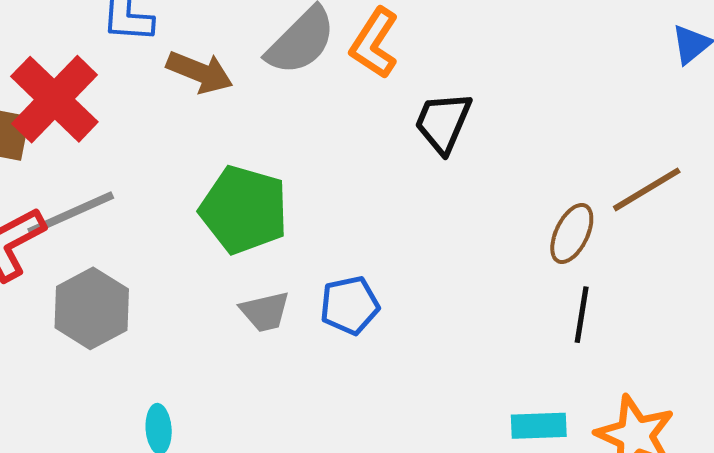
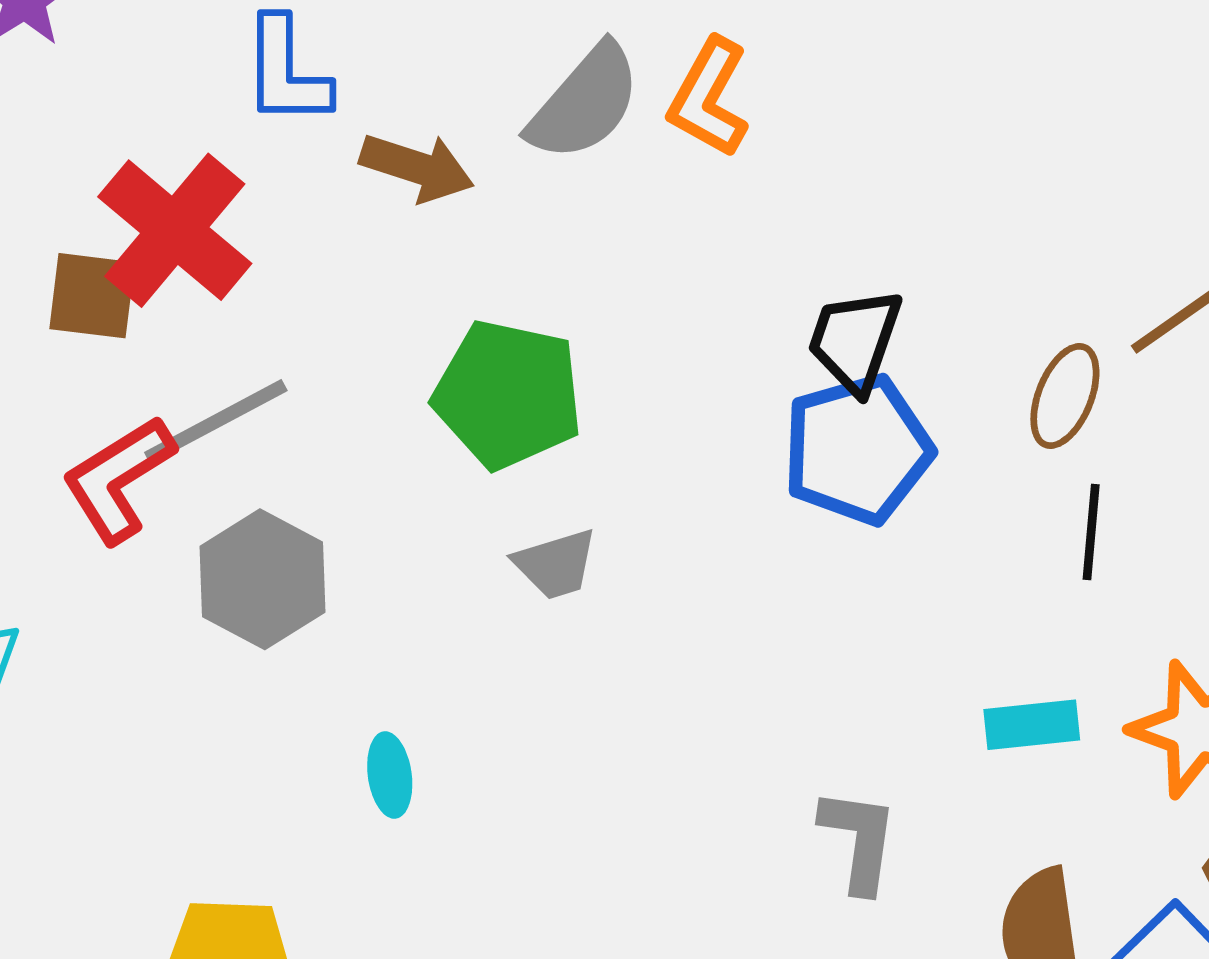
black trapezoid: (443, 122) -> (855, 341), moved
blue pentagon: (350, 305) -> (857, 449), moved, size x1.5

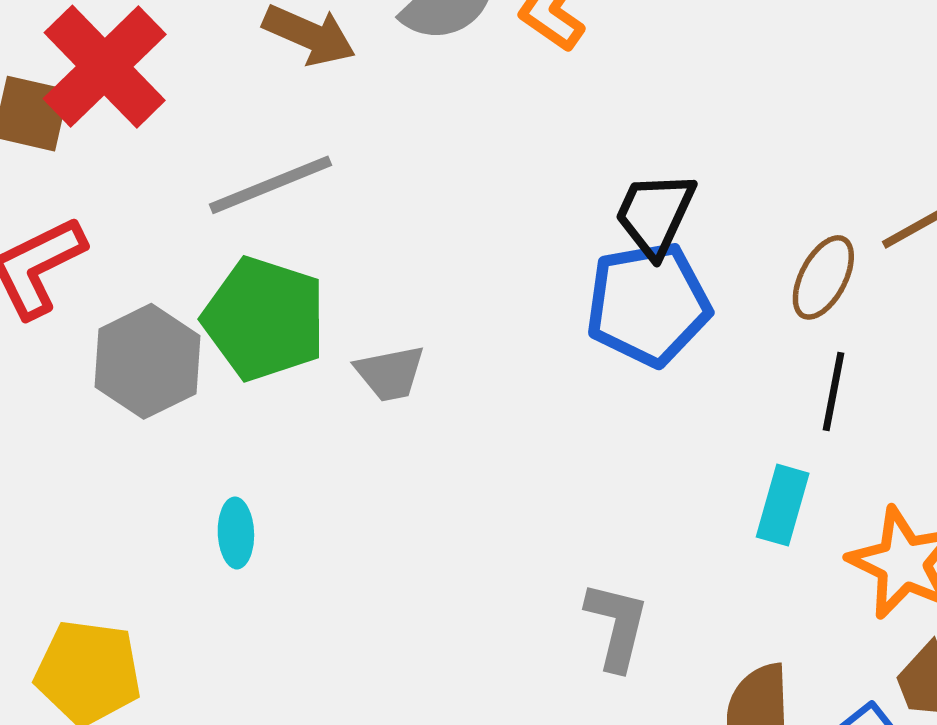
green pentagon: (508, 394) -> (264, 319), moved
gray line: (216, 422) -> (270, 185), moved
cyan rectangle: (1032, 725) -> (783, 505), moved, turned -74

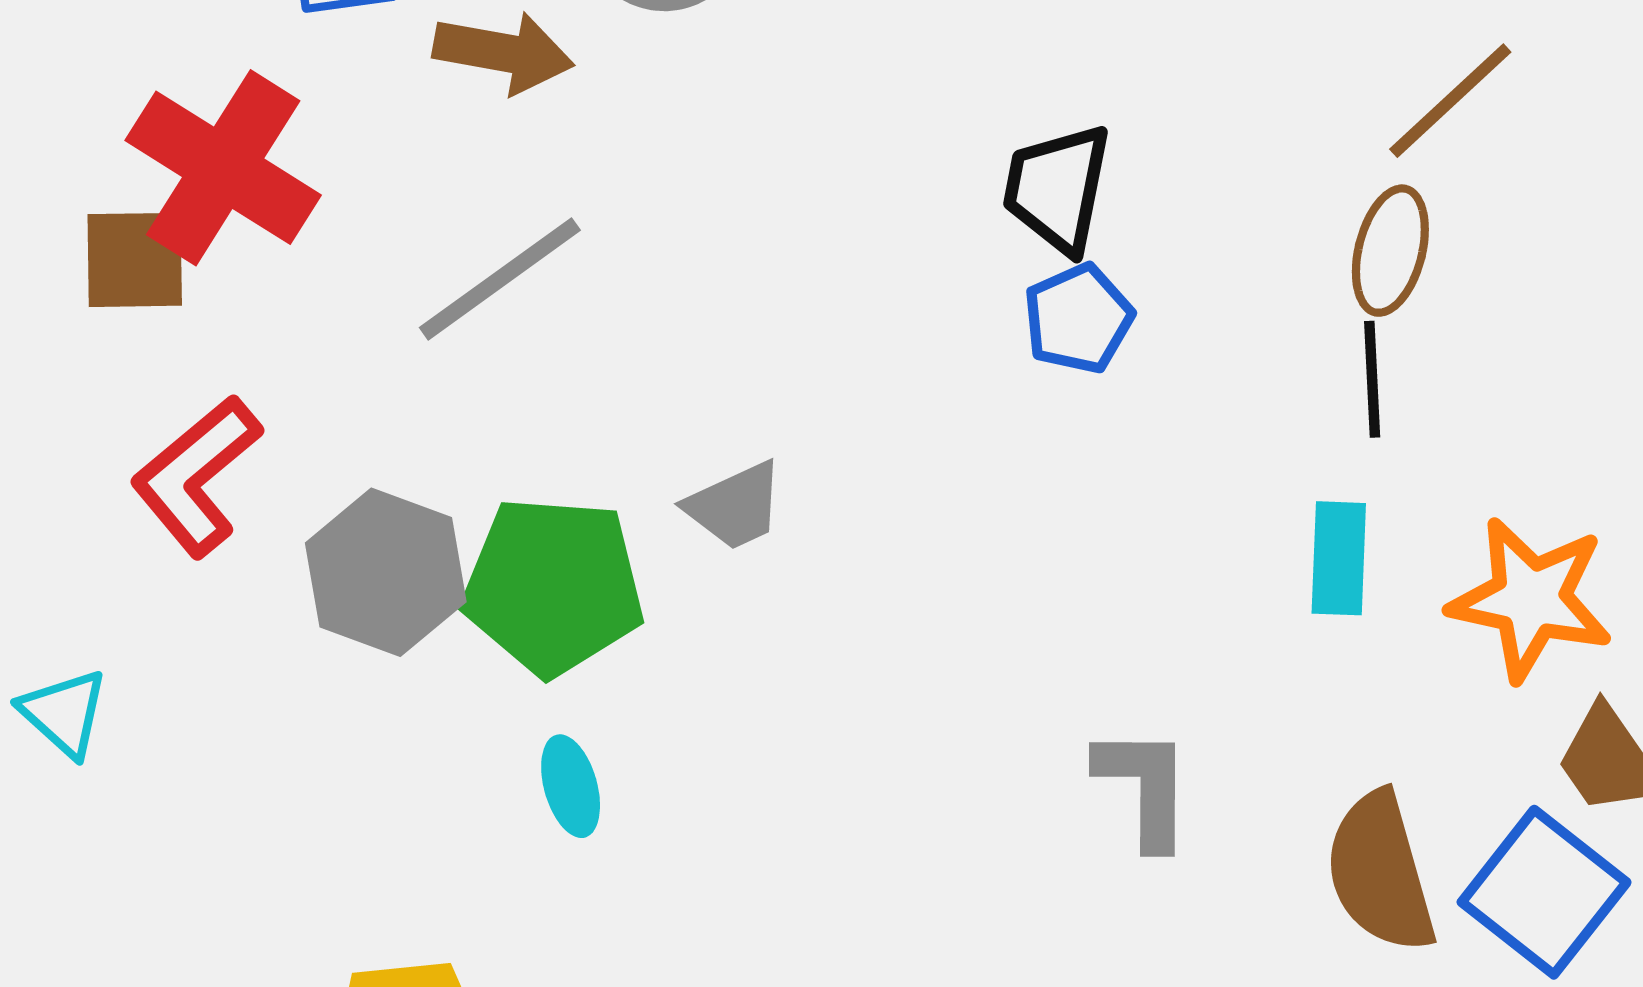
brown ellipse: (823, 277) -> (1390, 251), moved
blue pentagon: (648, 304) -> (1078, 319), size x0.6
green pentagon: (264, 319) -> (553, 586), moved

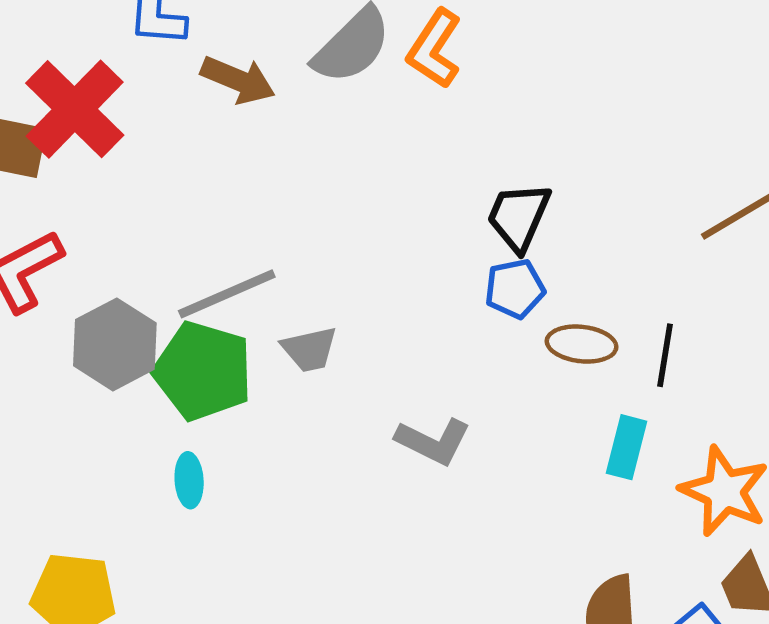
brown ellipse: (1390, 251) -> (582, 344), moved, turned 70
gray line: (500, 279) -> (227, 294), moved
gray L-shape: (1144, 787) -> (433, 441), moved, turned 104

